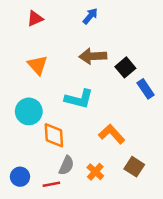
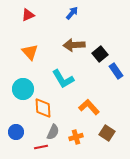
cyan L-shape: (79, 99) -> (63, 79), turned 45
orange cross: (95, 172) -> (76, 137), turned 32
blue circle: (20, 177) -> (16, 132), moved

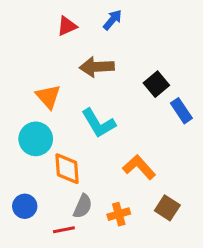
red triangle: (28, 15) -> (67, 26), moved
brown arrow: (74, 45) -> (97, 67), moved
orange triangle: (30, 52) -> (48, 97), moved

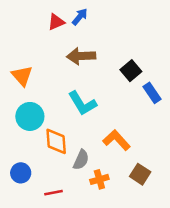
blue arrow: (112, 20) -> (80, 17), moved
orange triangle: (48, 97) -> (22, 76), moved
gray semicircle: (83, 206) -> (81, 160), moved

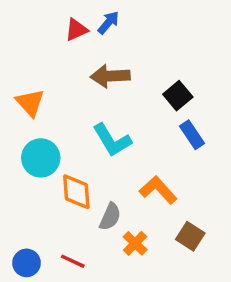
blue rectangle: (152, 93) -> (192, 135), moved
blue circle: (21, 173) -> (27, 263), moved
orange cross: (99, 179) -> (135, 243), turned -30
red line: (54, 193) -> (73, 261), turned 36

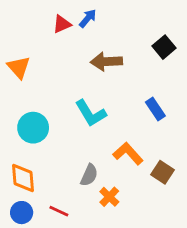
brown arrow: (110, 76) -> (106, 61), moved
black square: (178, 96) -> (164, 47), moved
orange triangle: (30, 103) -> (19, 67), moved
orange diamond: (76, 192) -> (23, 178), moved
brown square: (190, 236) -> (163, 172), moved

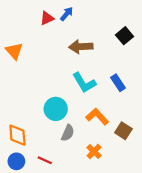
cyan L-shape: (91, 113) -> (84, 83), moved
cyan circle: (33, 128) -> (56, 109), moved
orange cross: (109, 197) -> (94, 152), moved

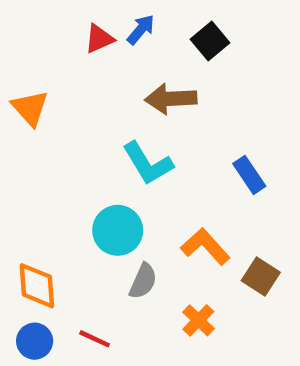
black square: (125, 36) -> (210, 41), moved
cyan L-shape: (84, 83) -> (148, 163), moved

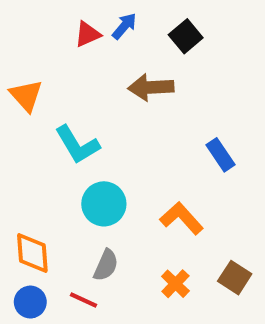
cyan L-shape: (148, 163) -> (77, 145), moved
brown square: (261, 276) -> (235, 278), moved
gray semicircle: (143, 281) -> (106, 265), moved

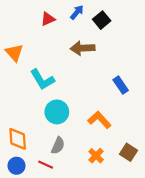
blue arrow: (124, 26) -> (77, 12), moved

